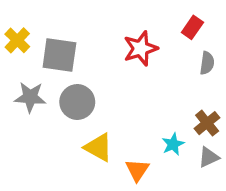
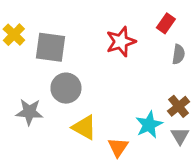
gray star: (30, 97) -> (29, 112), moved
cyan star: (173, 144) -> (149, 125), size x1.4
gray triangle: (209, 157) -> (180, 136), turned -36

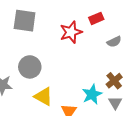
red rectangle: (166, 23) -> (96, 18), moved, turned 32
gray square: (51, 47) -> (25, 21), moved
gray semicircle: (179, 54) -> (114, 42), turned 56

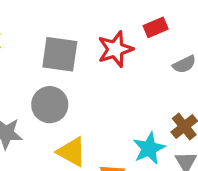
gray square: (25, 21) -> (60, 54), moved

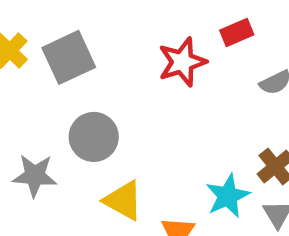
gray square: (60, 54) -> (69, 57), moved, turned -33

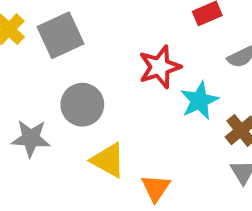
red star: (182, 62) -> (160, 67), moved
cyan star: (228, 196) -> (199, 101), moved

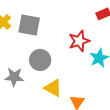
gray square: (61, 35) -> (29, 25), turned 35

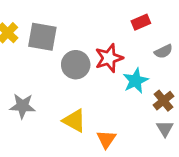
gray circle: (40, 60) -> (76, 65), moved

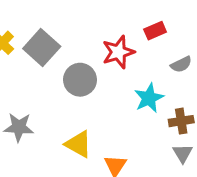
gray square: (42, 37) -> (42, 48), turned 32
red star: (109, 58) -> (118, 52), moved
brown cross: (164, 101) -> (181, 121), turned 30

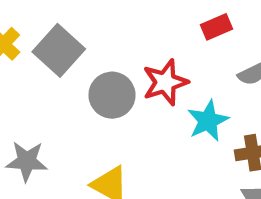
red star: (118, 52) -> (165, 82), moved

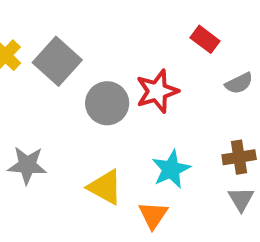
red rectangle: (216, 27) -> (205, 39), turned 60
cyan star: (208, 121) -> (171, 169), moved

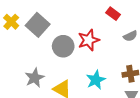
gray star: (27, 165) -> (35, 78), moved, turned -30

